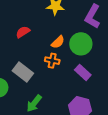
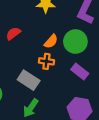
gray rectangle: (23, 72) -> (29, 80), moved

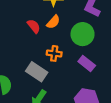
red semicircle: (13, 33) -> (34, 26), moved, turned 88
orange semicircle: (51, 41) -> (53, 22), moved

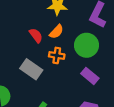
orange cross: (54, 53) -> (57, 55), moved
gray rectangle: (37, 72) -> (31, 69), moved

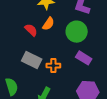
orange cross: (57, 55) -> (53, 66), moved

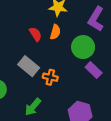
orange semicircle: (48, 24) -> (55, 32), turned -32
purple rectangle: (84, 58) -> (94, 70), moved

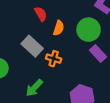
orange semicircle: (55, 32) -> (59, 28), moved

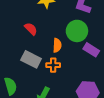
orange semicircle: (59, 28) -> (57, 45), moved

